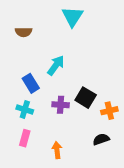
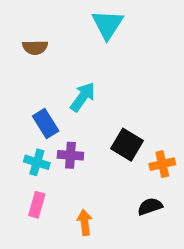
purple cross: (61, 105) -> (70, 155), moved

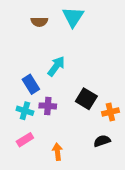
brown semicircle: (35, 47) -> (39, 22), moved
pink rectangle: (37, 205) -> (25, 140), turned 42

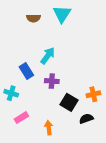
black square: (86, 99) -> (69, 102), moved
purple cross: (48, 106) -> (52, 81), moved
cyan cross: (25, 111) -> (11, 93), moved

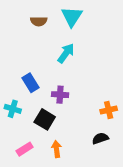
cyan arrow: (48, 56) -> (66, 53), moved
black square: (69, 102) -> (45, 119), moved
pink rectangle: (21, 118) -> (25, 149), moved

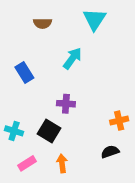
cyan triangle: (72, 17) -> (94, 19), moved
blue rectangle: (30, 83) -> (24, 73), moved
cyan cross: (13, 109) -> (14, 131), moved

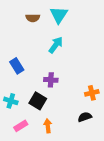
cyan triangle: (94, 19) -> (59, 15), moved
blue rectangle: (24, 73) -> (17, 66), moved

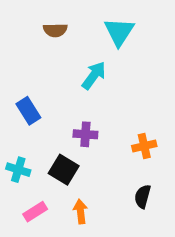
cyan triangle: (59, 15) -> (119, 32), moved
orange cross: (92, 93) -> (144, 146), moved
black semicircle: (85, 117) -> (143, 196), turned -56

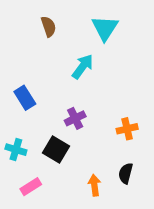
brown semicircle: (55, 30) -> (49, 26), turned -108
purple cross: (85, 134) -> (75, 118), turned -30
orange arrow: (80, 212) -> (94, 185), moved

